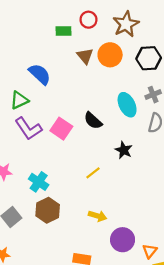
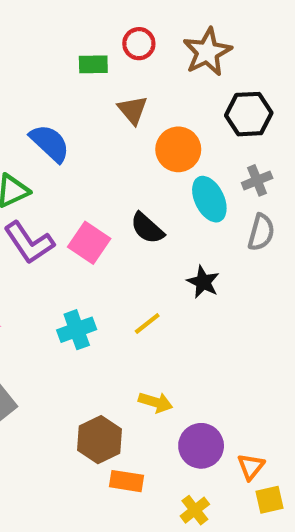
orange circle: (110, 55) -> (178, 149), moved
cyan cross: (39, 182) -> (77, 330), moved, turned 36
brown hexagon: (48, 210) -> (99, 440), moved

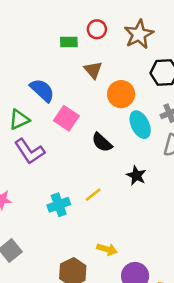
pink square: (89, 243) -> (66, 118), moved
yellow line: (147, 324) -> (93, 195), moved

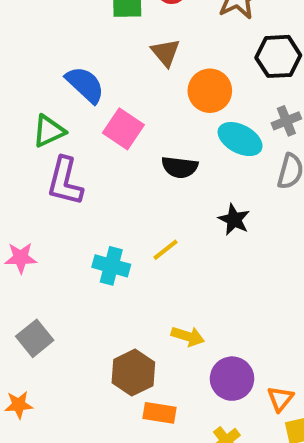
cyan ellipse: (140, 125) -> (240, 139), turned -36
black semicircle: (102, 142) -> (180, 167), turned -35
purple L-shape: (29, 151) -> (65, 181), turned 48
cyan cross: (59, 205) -> (111, 266), turned 35

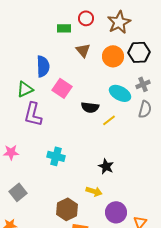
blue semicircle: (85, 85) -> (43, 66), turned 45
orange circle: (210, 91) -> (113, 56), moved
black star: (234, 220) -> (106, 166), moved
yellow line: (166, 250) -> (109, 120), moved

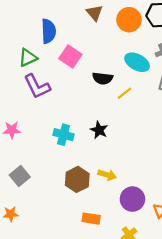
purple L-shape: (33, 114) -> (37, 86), turned -40
black star: (106, 166) -> (99, 130), moved
brown hexagon: (67, 209) -> (77, 179), moved

